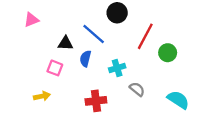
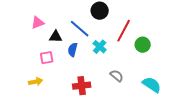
pink triangle: (31, 20) -> (38, 23), moved
pink square: (55, 68) -> (47, 58), turned -32
cyan cross: (117, 68) -> (100, 47), moved, turned -32

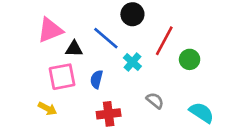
pink triangle: (38, 23) -> (50, 30), size x1.5
blue semicircle: (73, 50) -> (97, 79), moved
pink square: (47, 58) -> (62, 77), size x1.5
yellow arrow: (36, 82) -> (47, 109), turned 40

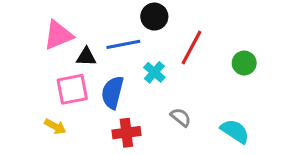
blue line: (106, 38) -> (123, 44), turned -52
green circle: (190, 59) -> (244, 63), moved
blue semicircle: (97, 79) -> (113, 92), size x1.5

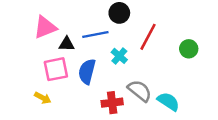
gray semicircle: (181, 117) -> (140, 91), size x1.5
cyan semicircle: (235, 131) -> (168, 101), moved
red cross: (126, 133) -> (112, 103), moved

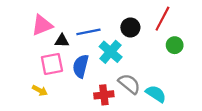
black circle: (119, 13) -> (130, 27), moved
red line: (148, 37) -> (162, 19), moved
cyan cross: (119, 56) -> (111, 52), size x1.5

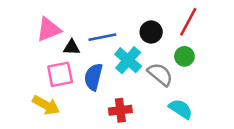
green circle: (175, 45) -> (184, 56), moved
gray semicircle: (129, 84) -> (160, 74), moved
yellow arrow: (40, 90) -> (46, 105), size x1.5

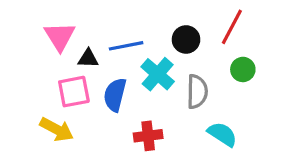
pink triangle: (49, 29) -> (60, 36), turned -40
green circle: (184, 56) -> (243, 69), moved
gray semicircle: (160, 74) -> (197, 92), turned 52

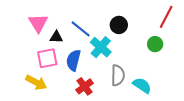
red line: (232, 27) -> (166, 17), moved
blue line: (126, 46) -> (81, 29), turned 50
gray semicircle: (197, 92) -> (118, 75), moved
red cross: (148, 136) -> (85, 86), moved, turned -30

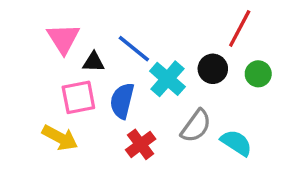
red line: (166, 17) -> (240, 28), moved
black circle: (119, 25) -> (213, 69), moved
gray semicircle: (118, 75) -> (196, 126), turned 35

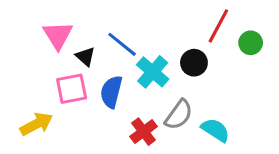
black triangle: (94, 62) -> (85, 57), turned 40
green circle: (258, 74) -> (251, 43), moved
yellow arrow: (60, 138) -> (36, 124), moved, turned -56
red cross: (141, 144) -> (143, 132), moved

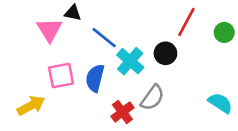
green circle: (251, 43) -> (224, 32), moved
black triangle: (85, 57) -> (73, 13), moved, turned -30
cyan semicircle: (215, 130) -> (220, 103), moved

